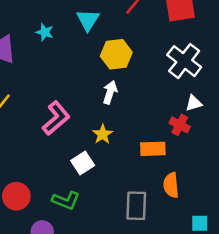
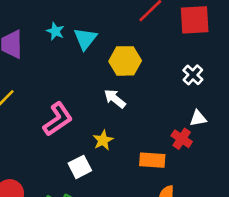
cyan triangle: (88, 20) -> (85, 39), moved
white cross: (184, 61) -> (193, 75), size x0.6
white arrow: (110, 92) -> (115, 99), turned -75

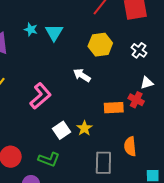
yellow hexagon: (125, 61) -> (100, 45), moved
yellow star: (103, 140) -> (84, 128), moved
orange rectangle: (152, 160) -> (114, 108), moved

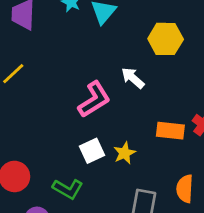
pink L-shape: (40, 96) -> (94, 99), moved

